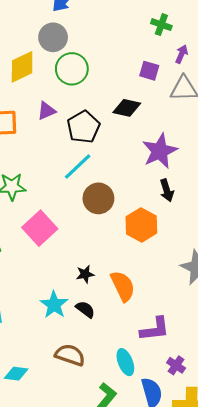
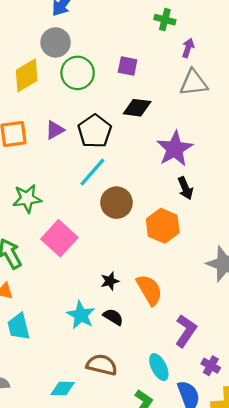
purple square: (149, 71) -> (128, 66), moved
purple triangle: (46, 111) -> (55, 130), moved
purple L-shape: (155, 329) -> (186, 331), turned -44
cyan diamond: (16, 374) -> (63, 388), moved

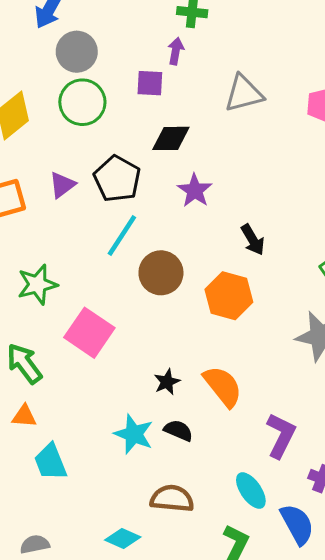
gray circle: (56, 42) -> (77, 52), moved
purple arrow: (188, 48) -> (176, 51), moved
purple star: (175, 149) -> (195, 191), moved, size x0.7
cyan diamond: (63, 388) -> (123, 539), turned 30

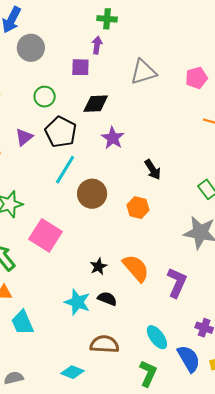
green circle: (82, 102) -> (45, 97), moved, size x0.7
orange hexagon: (229, 296) -> (138, 208), size x0.7
purple L-shape: (281, 436) -> (177, 283), moved

